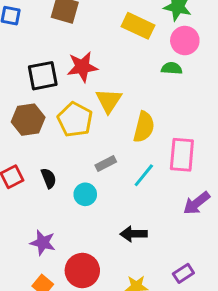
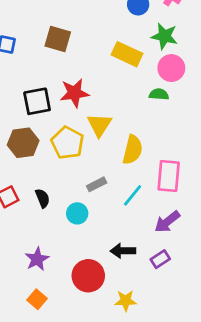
purple arrow: (197, 203) -> (167, 222), moved
purple star: (43, 243) -> (37, 259), turned 30
red circle: (82, 270) -> (88, 276), moved
purple rectangle: (183, 273) -> (160, 259), moved

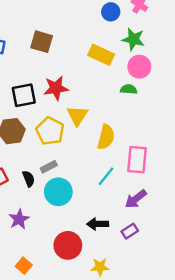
gray rectangle: (97, 184) -> (49, 167), moved
cyan circle: (77, 213) -> (58, 192), size x1.5
purple star: (37, 259) -> (19, 219), moved

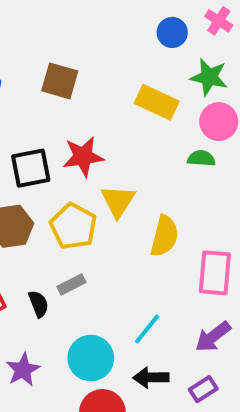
cyan line: (106, 176) -> (147, 329), moved
cyan circle: (58, 192) -> (91, 358), moved

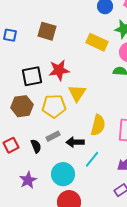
yellow pentagon: (73, 226) -> (54, 106), turned -30
yellow semicircle: (164, 236) -> (98, 125), moved
black arrow: (151, 377) -> (75, 142), moved

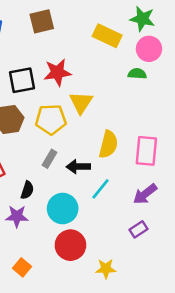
brown square: (47, 31) -> (42, 21), turned -30
gray rectangle: (53, 136) -> (50, 159), turned -32
black semicircle: (36, 146) -> (27, 190), moved, turned 40
purple star: (28, 180) -> (17, 216), turned 30

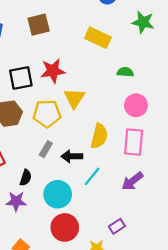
green star: (142, 19) -> (143, 22), moved
pink circle: (149, 49) -> (136, 105), moved
purple rectangle: (139, 229) -> (117, 226), moved

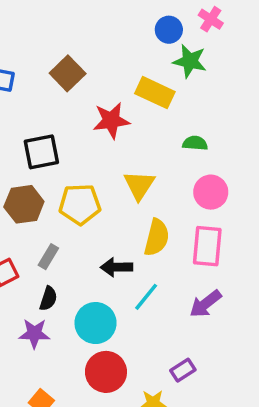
green star: (143, 22) -> (190, 61), moved
brown square: (39, 25) -> (68, 73), turned -30
red star: (53, 71) -> (111, 120), moved
yellow triangle: (74, 98) -> (139, 185), moved
gray rectangle: (46, 149) -> (48, 257), moved

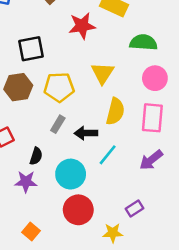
green semicircle: (195, 143) -> (143, 42), size x1.5
gray rectangle: (48, 257) -> (58, 124), moved

